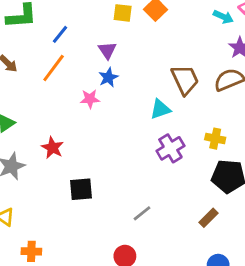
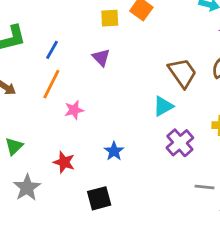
blue star: (108, 77) -> (114, 151), moved
pink star: (90, 99) -> (74, 110), moved
gray line: (142, 213) -> (204, 187), moved, turned 54

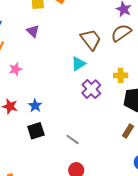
blue star: (114, 151) -> (35, 106), moved
gray line: (204, 187) -> (73, 139), moved, turned 32

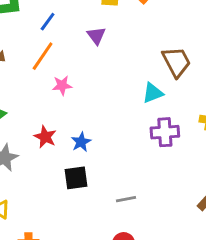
purple cross: (91, 89) -> (165, 132), turned 30
gray line: (73, 139) -> (126, 199), turned -56

